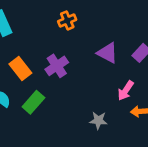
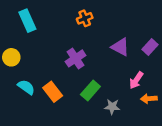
orange rectangle: (20, 68) -> (53, 92), moved
green rectangle: (33, 102) -> (90, 91), moved

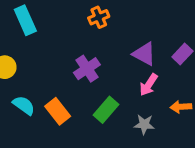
pink arrow: (136, 80) -> (149, 85), moved
orange arrow: (149, 99) -> (181, 107), moved
gray star: (112, 107) -> (144, 124), moved

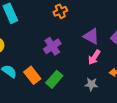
green rectangle: (106, 110) -> (54, 79), moved

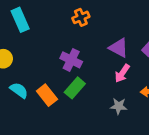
purple cross: (52, 46) -> (71, 60), turned -30
green rectangle: (54, 79) -> (75, 88), moved

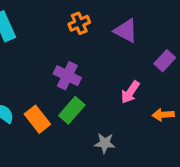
purple triangle: (119, 48) -> (126, 31), moved
gray star: (119, 106) -> (105, 143), moved

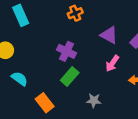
purple triangle: (126, 31) -> (109, 35), moved
orange rectangle: (37, 119) -> (45, 103), moved

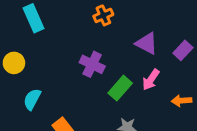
green rectangle: (70, 76) -> (120, 88), moved
cyan semicircle: (19, 79) -> (32, 99), turned -98

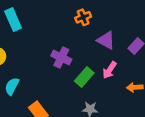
orange cross: (103, 15) -> (83, 17), moved

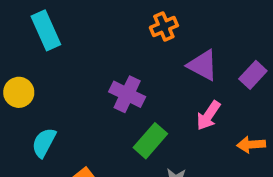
green rectangle: (84, 77) -> (150, 141), moved

